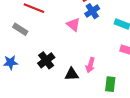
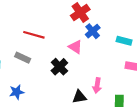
black cross: (46, 60) -> (59, 67), moved

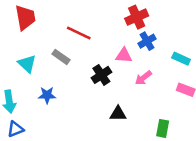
pink triangle: (75, 47) -> (124, 55), turned -40
pink arrow: (97, 86) -> (143, 78), moved, turned 32

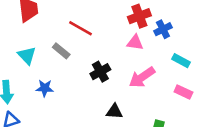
blue cross: (147, 41) -> (163, 29), moved
pink triangle: (124, 55) -> (135, 43), moved
pink arrow: (143, 78) -> (142, 77), size x1.5

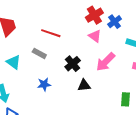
pink triangle: (135, 43) -> (95, 36), turned 40
blue star: (45, 88) -> (44, 84), moved
black triangle: (114, 111) -> (84, 85), moved

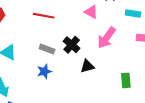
gray rectangle: (39, 53) -> (47, 49), moved
green rectangle: (125, 99) -> (126, 80), moved

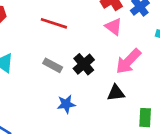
black triangle: (87, 66) -> (116, 93), moved
blue star: (44, 71) -> (66, 104), moved

